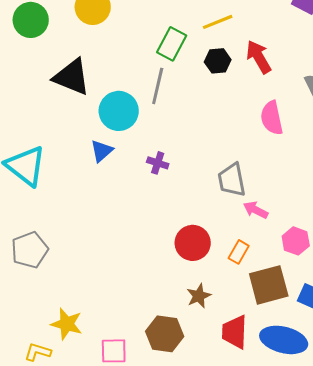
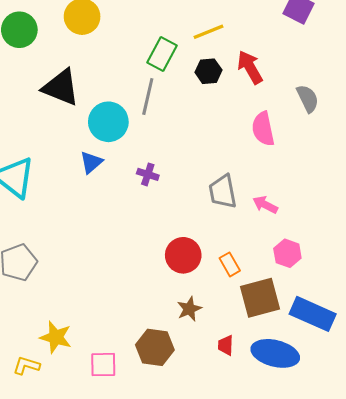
pink arrow: (256, 210) -> (265, 205), moved
orange rectangle: (239, 252) -> (230, 264), turned -60
red trapezoid: (235, 332) -> (226, 345), size x0.6

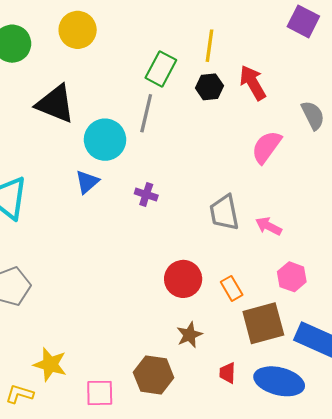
yellow line: (208, 32) -> (209, 46), turned -60
pink semicircle: (263, 129) -> (266, 147), turned 48

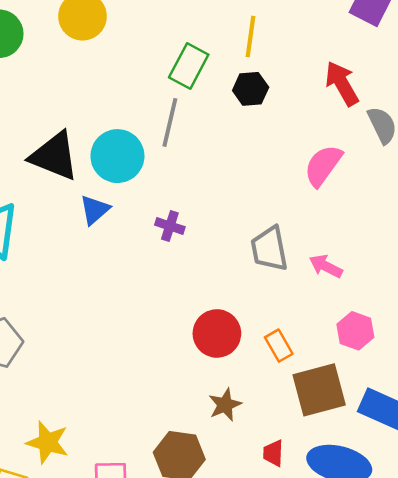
red arrow: (253, 83) -> (342, 83), moved
black triangle: (55, 104) -> (54, 156), moved

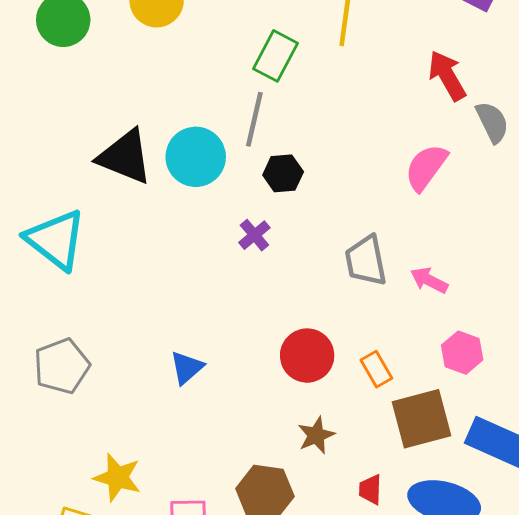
black hexagon: (251, 89) -> (283, 173), moved
blue triangle: (95, 210) -> (187, 368), moved
purple cross: (170, 226) -> (254, 235), turned 32

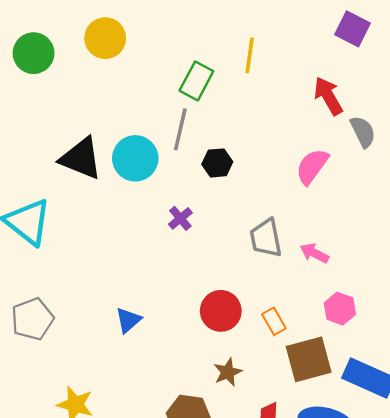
black hexagon: (283, 173) -> (217, 163), moved

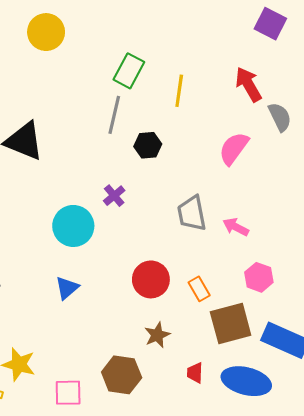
yellow line: (250, 55) -> (179, 91), moved
cyan circle: (135, 158) -> (73, 226), moved

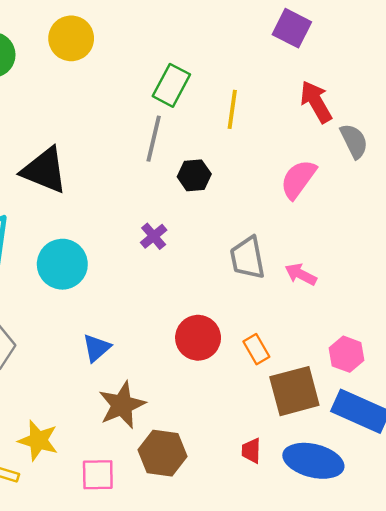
purple square: (270, 24) -> (292, 28), moved
cyan circle: (73, 226) -> (62, 264), moved
pink hexagon: (259, 277) -> (346, 354), moved
brown star: (157, 335) -> (122, 405), moved, size x1.5

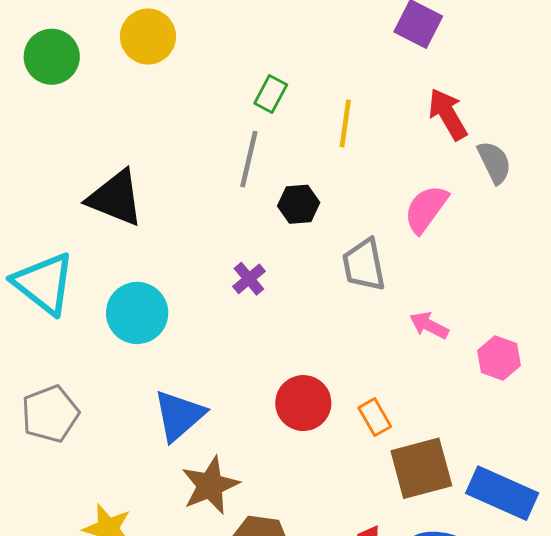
green rectangle: (171, 85) -> (271, 94), size x0.7
gray trapezoid: (247, 258) -> (364, 265), moved
blue triangle: (97, 348) -> (179, 415), size x1.5
pink hexagon: (346, 354) -> (499, 358), moved

